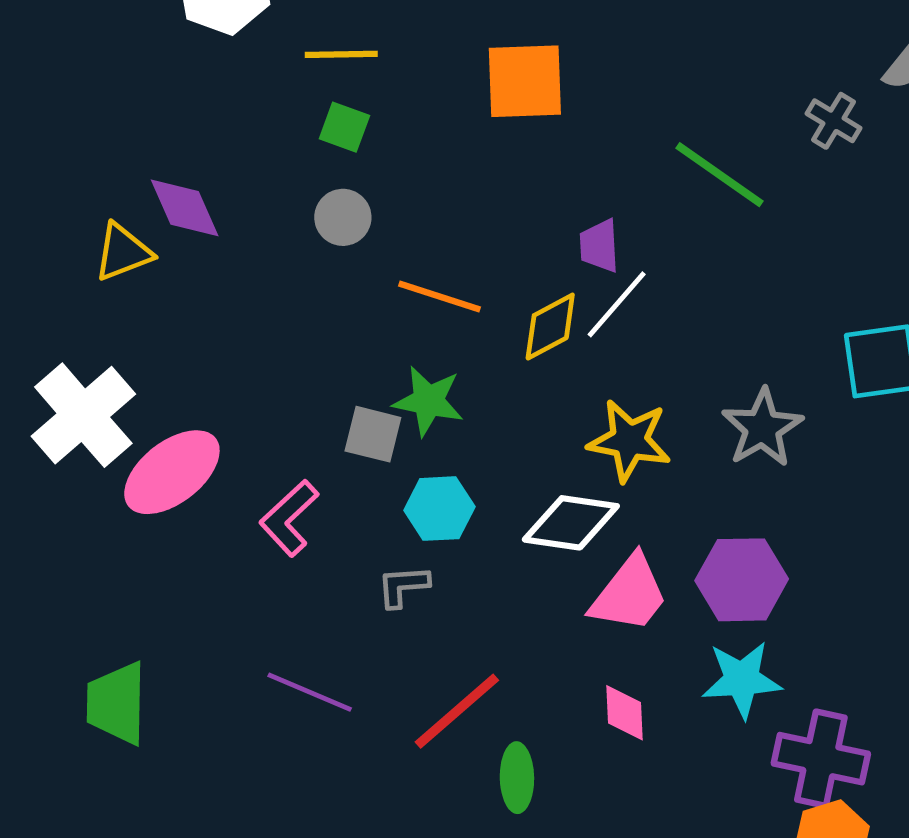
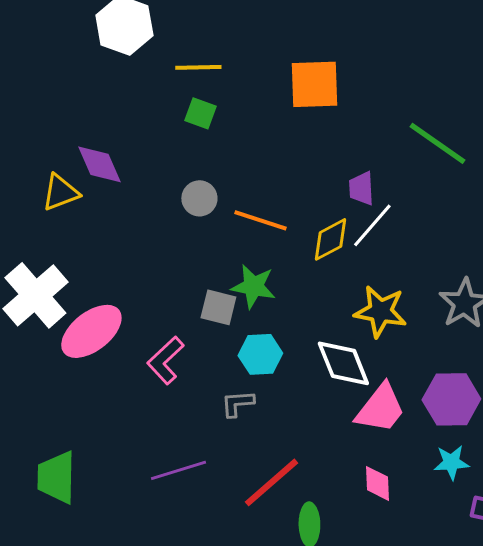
gray circle: (343, 217) -> (199, 198), moved
white diamond: (571, 523) -> (343, 363), turned 60
cyan star: (742, 679) -> (451, 462), size x0.7
purple line: (310, 692) -> (178, 470), turned -40

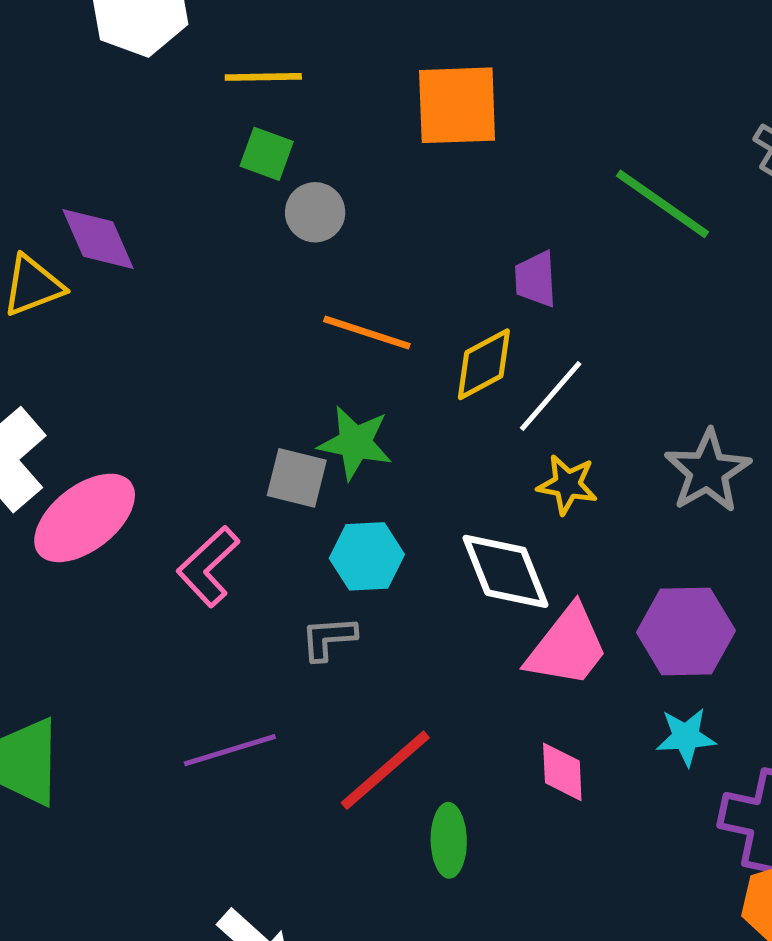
gray circle: (199, 198) -> (315, 212), moved
white line: (372, 225) -> (551, 396), moved
yellow star: (380, 311) -> (567, 485), size x0.7

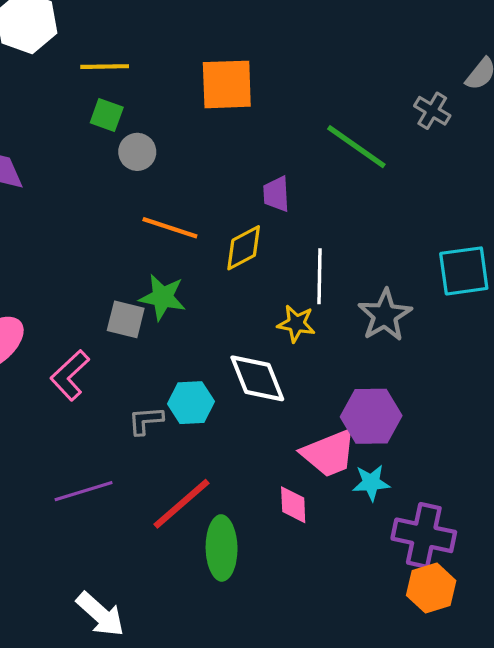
white line: (551, 396) -> (320, 276), moved, turned -40
cyan hexagon: (367, 556) -> (191, 403), moved
pink trapezoid: (567, 647) -> (329, 453), moved, turned 30
green ellipse: (449, 840) -> (222, 548), size x1.4

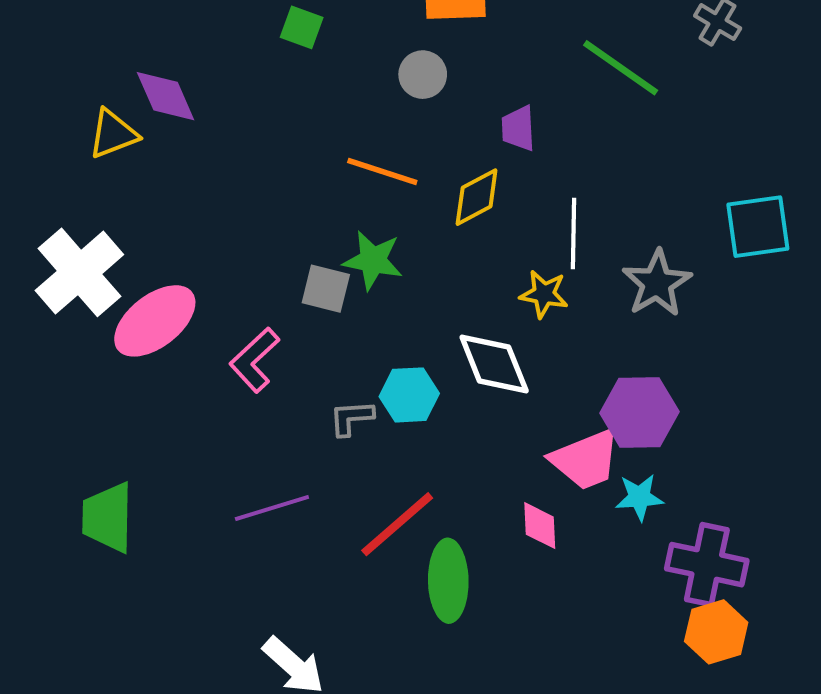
gray circle: (137, 152) -> (423, 75), moved

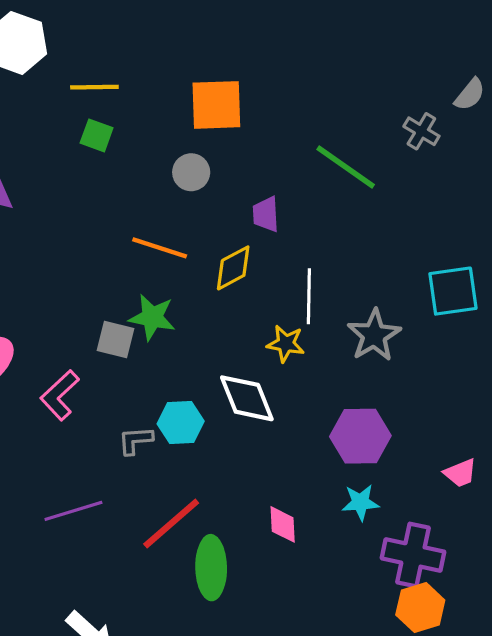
pink trapezoid: (586, 460) -> (460, 473), moved, size x0.6

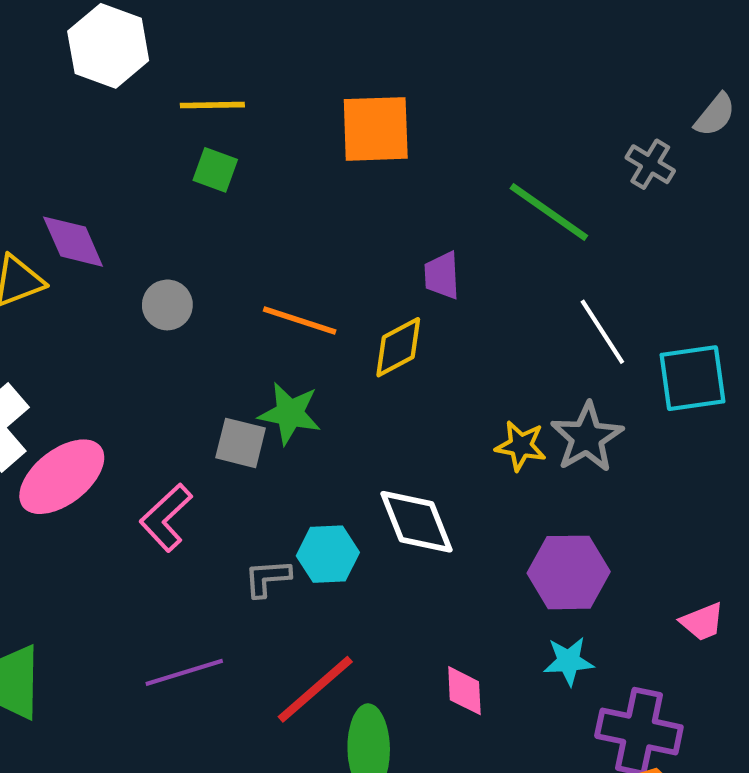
gray circle: (191, 172) -> (167, 305), moved
white line: (309, 296) -> (602, 332), moved, turned -34
yellow star: (286, 344) -> (521, 446), moved

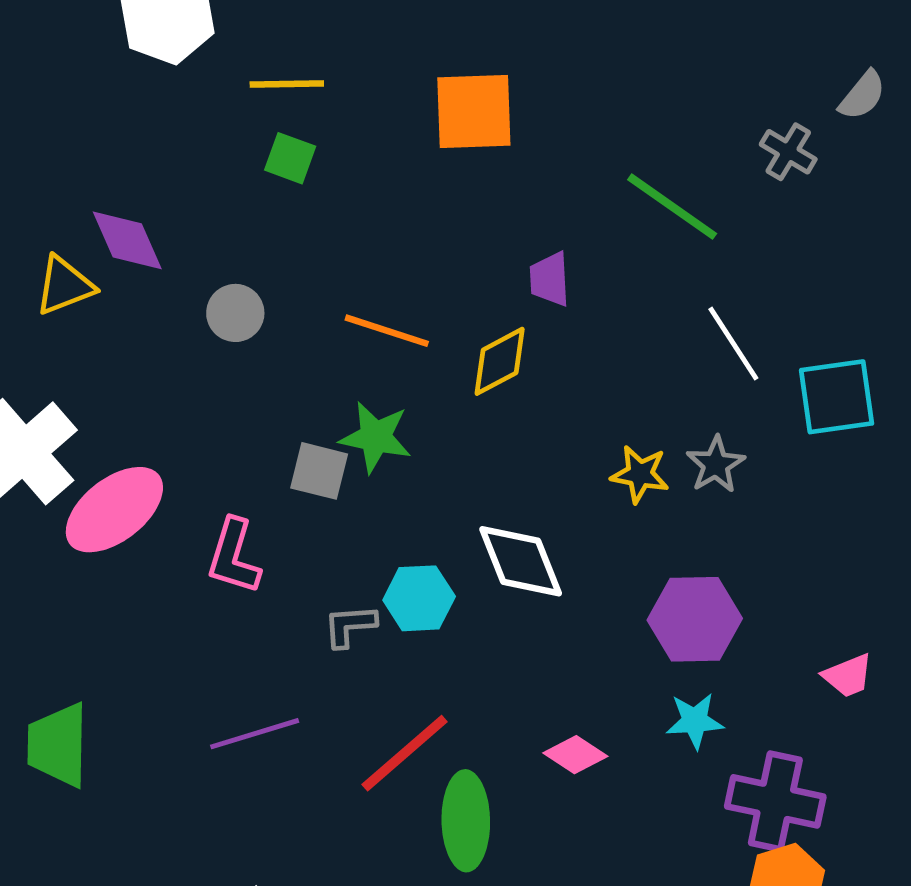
gray star: (587, 437) -> (716, 465), size x0.7
pink L-shape: (166, 518) -> (234, 556), turned -30
pink diamond: (464, 691) -> (575, 755), turned -54

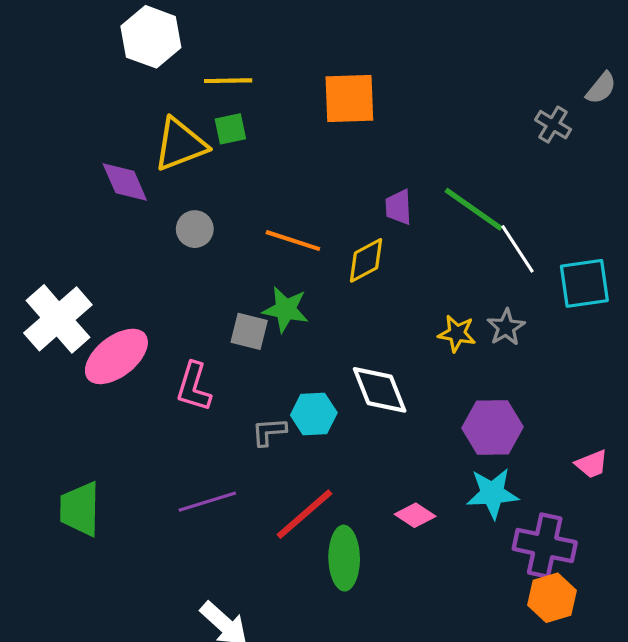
green square: (290, 158) -> (230, 129), turned -32
green line: (672, 207) -> (474, 209), moved
yellow triangle: (64, 286) -> (180, 144), moved, size x1.4
cyan star: (695, 721) -> (492, 493), size x1.4

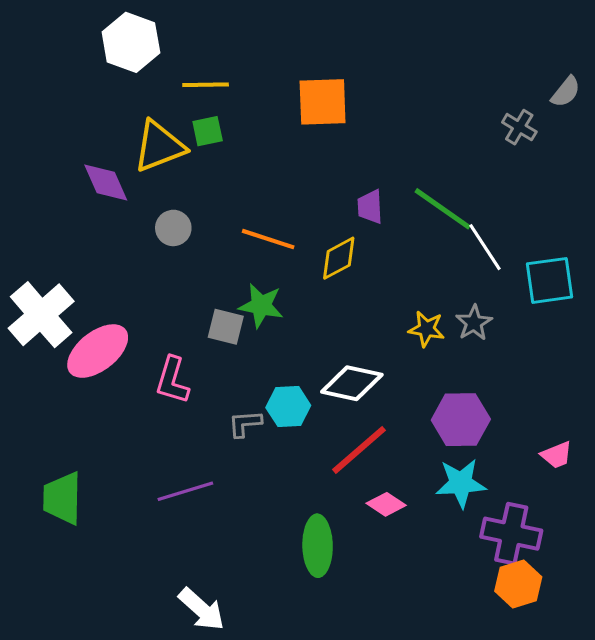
white diamond: (380, 390) -> (352, 383), turned -56
red line: (304, 514) -> (359, 450), moved

